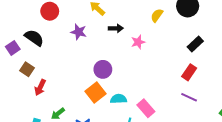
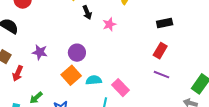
black arrow: (116, 28) -> (87, 12), turned 72
purple star: (79, 32) -> (40, 52), moved
black rectangle: (195, 44) -> (165, 23), turned 35

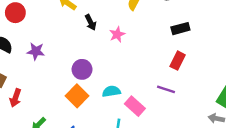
purple star: (40, 52) -> (36, 51), moved
purple line: (161, 75) -> (166, 89), moved
cyan semicircle: (94, 80) -> (111, 91), moved

